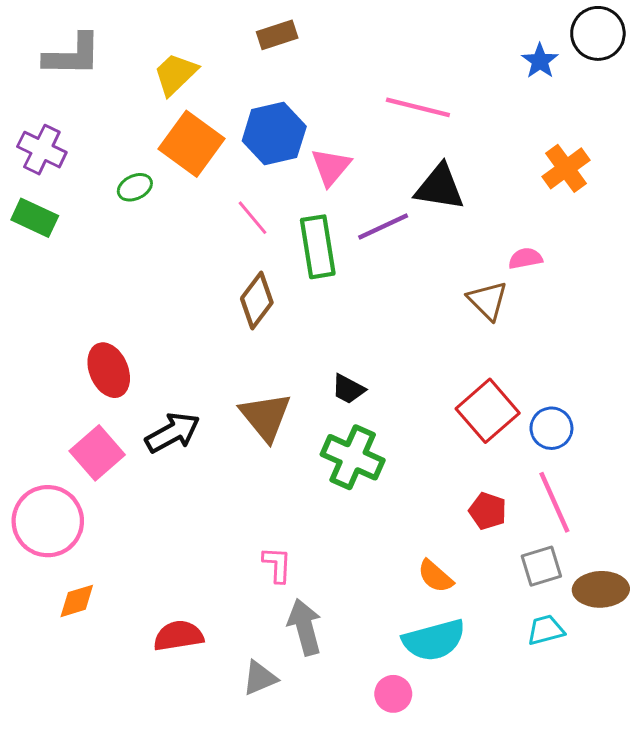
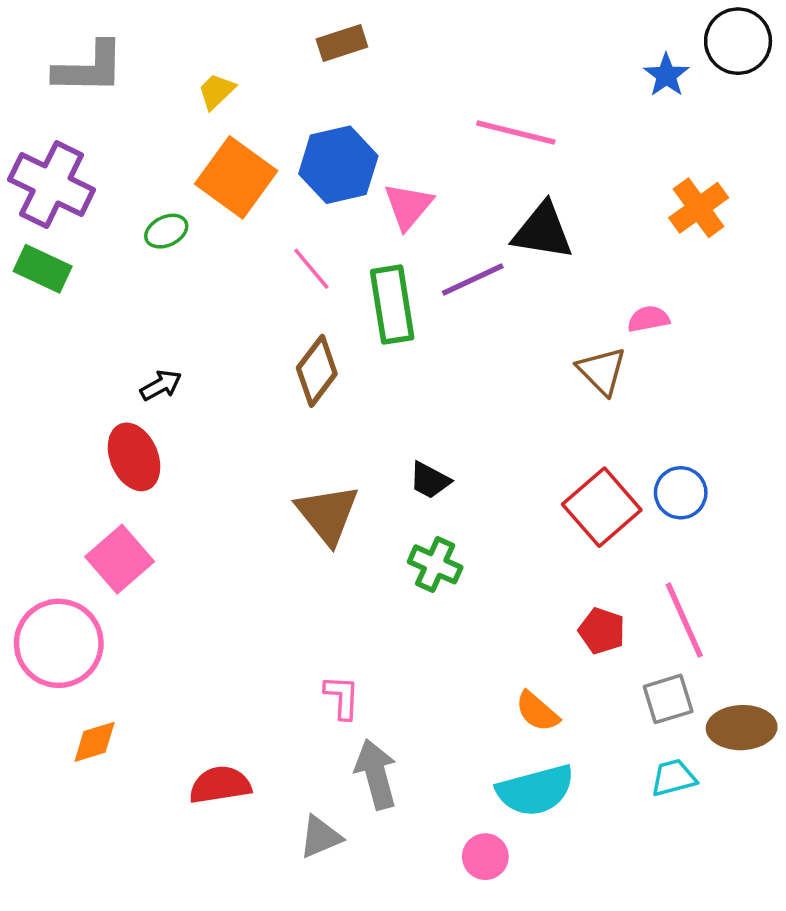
yellow trapezoid: (176, 74) -> (216, 91), size x0.7
purple cross: (42, 150) -> (52, 185), size x1.4
blue circle: (551, 428) -> (681, 493), moved
black arrow: (173, 433) -> (161, 385), moved, size x0.6
green cross: (353, 457) -> (435, 564), size x0.7

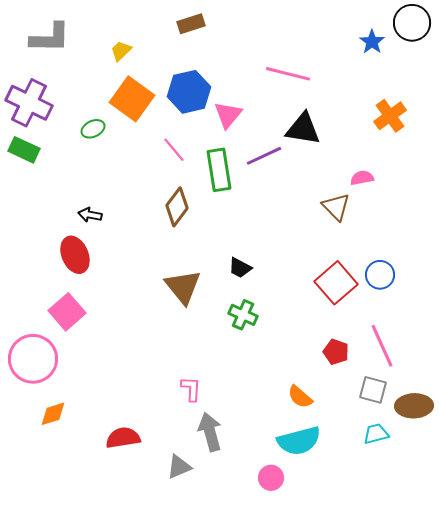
black arrow: (161, 385) -> (90, 215), turned -140
gray square: (668, 699) -> (373, 390), turned 32

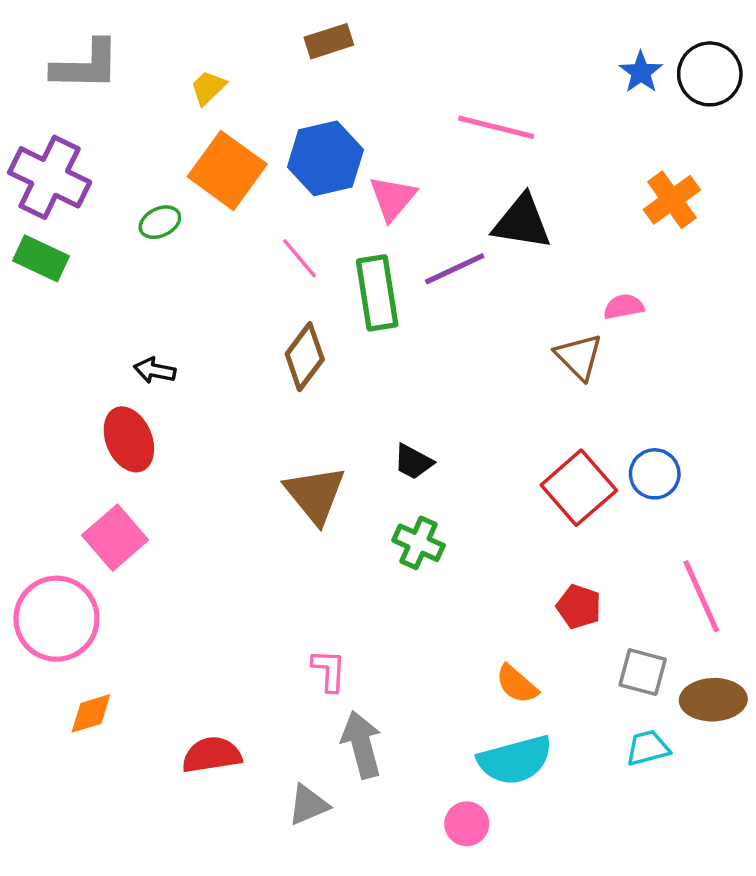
black circle: (412, 23) -> (710, 74), moved
pink line: (382, 346) -> (701, 596), moved

